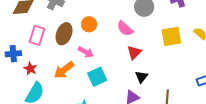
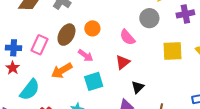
pink rectangle: (37, 35) -> (40, 45), moved
red triangle: (134, 53) -> (123, 62), moved
red star: (30, 69) -> (13, 68), moved

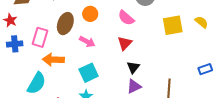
red star: (13, 68) -> (10, 20), moved
orange arrow: (62, 71) -> (53, 60), moved, turned 40
cyan square: (94, 81) -> (89, 73), moved
black triangle: (138, 87) -> (133, 67), moved

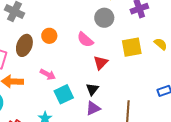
pink arrow: (87, 42) -> (48, 74), moved
red triangle: (125, 43) -> (101, 63), moved
cyan square: (89, 73) -> (64, 94), moved

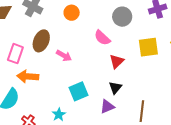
orange circle: (49, 36) -> (72, 13), moved
pink arrow: (48, 74) -> (64, 56), moved
black triangle: (92, 89) -> (115, 88), moved

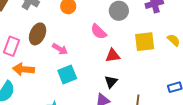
red triangle: (117, 61) -> (113, 55), turned 35
cyan square: (79, 91) -> (67, 75), moved

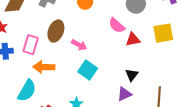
red triangle: (113, 55) -> (133, 39), moved
cyan square: (67, 75) -> (88, 70), turned -30

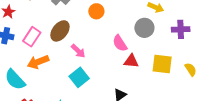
orange arrow: (44, 67) -> (38, 62), turned -40
cyan semicircle: (27, 91) -> (15, 80), turned 90

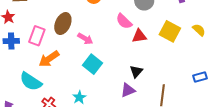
yellow square: (162, 64) -> (170, 31), turned 35

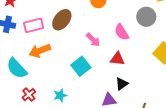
pink rectangle: (37, 36) -> (34, 25), turned 42
red triangle: (139, 36) -> (117, 59), moved
pink arrow: (85, 39) -> (93, 40), moved

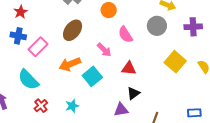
pink rectangle: (34, 25) -> (38, 47), moved, turned -30
pink semicircle: (122, 32) -> (125, 35), moved
orange arrow: (40, 51) -> (70, 64), moved

